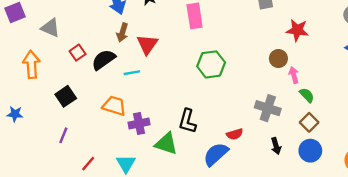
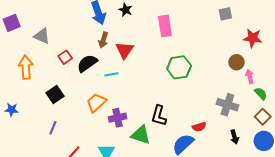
orange trapezoid: (114, 106) -> (96, 103), turned -60

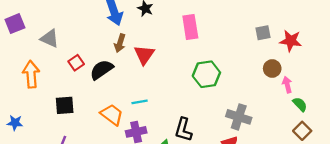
gray square: (225, 14) -> (263, 33), moved
cyan line: (111, 74) -> (140, 102), moved
black square: (55, 95) -> (65, 105), turned 30
orange trapezoid: (96, 103) -> (112, 115), turned 80
gray cross: (227, 105) -> (239, 117), moved

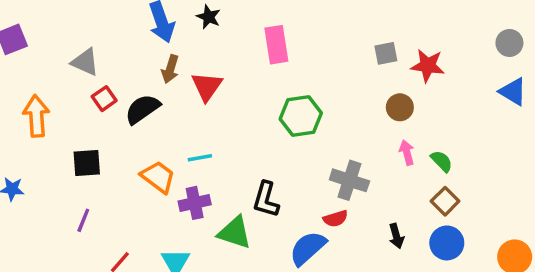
gray triangle: (50, 39) -> (85, 62), moved
pink arrow: (287, 85) -> (407, 153), moved

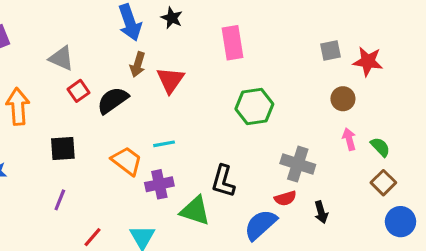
black arrow: (396, 236) -> (321, 212), moved
blue circle: (447, 243) -> (400, 222), moved

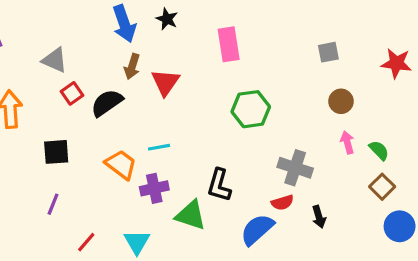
red star: (368, 61) -> (396, 63), moved

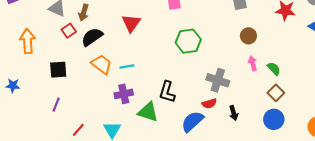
brown arrow: (132, 66) -> (84, 13), moved
orange trapezoid: (121, 165) -> (102, 64), moved
blue circle: (400, 226) -> (274, 119), moved

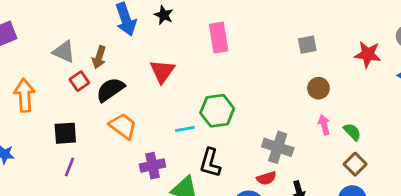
green hexagon: (188, 41) -> (217, 111), moved
cyan line: (127, 66) -> (185, 129), moved
purple line: (56, 105) -> (70, 167), moved

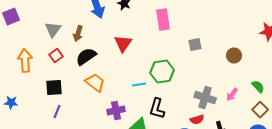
gray square: (307, 45) -> (195, 44), moved
gray triangle: (64, 52) -> (53, 30), turned 42
red square: (79, 81) -> (56, 56), moved
pink arrow: (324, 125) -> (232, 94), moved, turned -128

